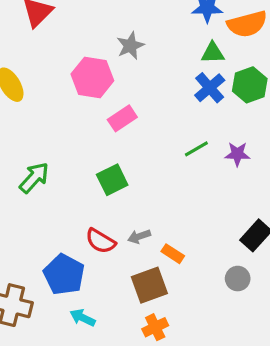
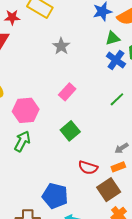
pink hexagon: (92, 77) -> (26, 110), moved
gray arrow: (139, 236) -> (121, 148), moved
red semicircle: (100, 241) -> (88, 168), moved
orange rectangle: (173, 254) -> (118, 167), turned -40

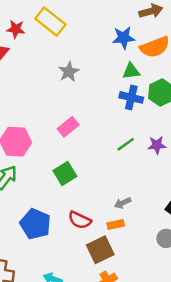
blue cross: (116, 60) -> (131, 97), turned -30
blue pentagon: (55, 196) -> (35, 224), moved

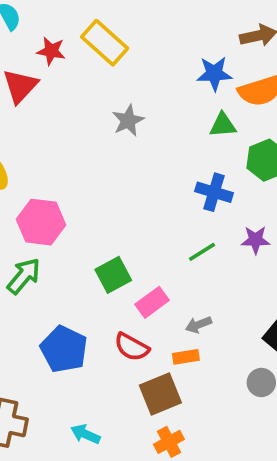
blue cross: (131, 97) -> (214, 192), moved
pink rectangle: (68, 127) -> (152, 302), moved
green line: (126, 144) -> (202, 252), moved

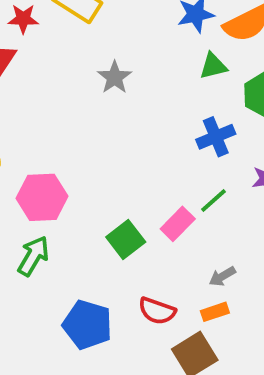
blue cross: (214, 192) -> (216, 137), turned -30
pink rectangle: (152, 302) -> (178, 224), moved

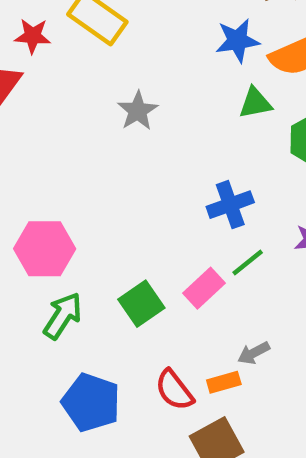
blue cross: (216, 137) -> (230, 205), moved
green arrow: (33, 256) -> (63, 316), moved
red semicircle: (157, 311) -> (174, 390), turned 30
orange rectangle: (215, 312) -> (224, 382), moved

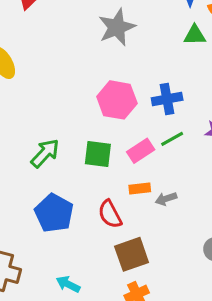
gray star: (138, 111) -> (117, 27), size x1.4
pink hexagon: (45, 249) -> (117, 100), moved
green square: (141, 304) -> (98, 154), turned 32
orange rectangle: (224, 382) -> (140, 189), moved

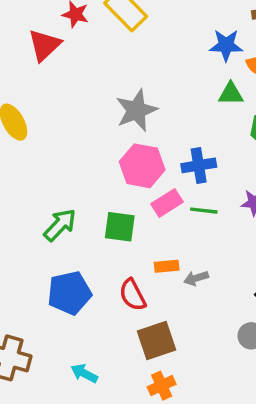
gray star: (117, 27) -> (136, 110), moved
green line: (172, 139) -> (204, 211), turned 35
pink rectangle: (141, 151) -> (167, 203), moved
blue pentagon: (54, 213) -> (69, 293), turned 30

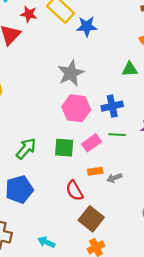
blue star: (226, 45) -> (87, 26), moved
green triangle: (231, 94) -> (130, 69), moved
pink rectangle: (167, 203) -> (92, 143), moved
blue pentagon: (69, 293) -> (19, 189), moved
brown square: (156, 340) -> (91, 219), turned -30

